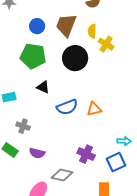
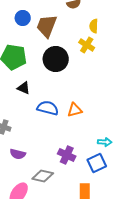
blue circle: (37, 26) -> (23, 18), moved
yellow semicircle: (92, 31) -> (94, 26), moved
blue semicircle: (67, 107) -> (48, 108), turned -145

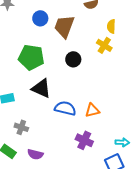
black circle: (56, 59) -> (73, 59), size x0.6
black triangle: (24, 88) -> (41, 88), size x1.5
purple cross: (67, 155) -> (84, 140), moved

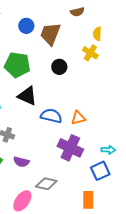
purple cross: (84, 140) -> (70, 148), size x1.4

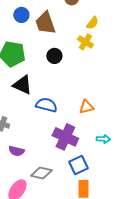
brown trapezoid: (50, 34) -> (45, 23), turned -40
yellow semicircle: (97, 34) -> (92, 23), turned -144
orange triangle: (78, 118) -> (86, 107), moved
blue square: (100, 171) -> (78, 165), moved

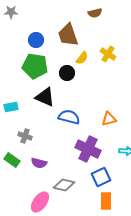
blue circle: (21, 15) -> (36, 40), moved
yellow semicircle: (92, 23) -> (82, 58), moved
black circle: (54, 56) -> (67, 73), moved

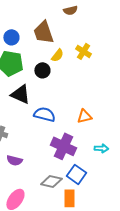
blue square: (101, 177) -> (76, 174), turned -30
gray diamond: (64, 185) -> (51, 181), moved
orange rectangle: (106, 201) -> (69, 198), moved

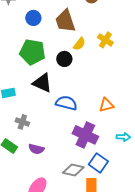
blue circle: (11, 37) -> (33, 18), moved

